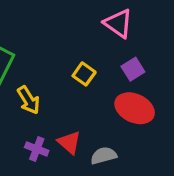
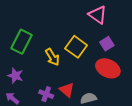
yellow square: (84, 74) -> (76, 47), size x1.5
yellow arrow: (29, 100) -> (52, 57), moved

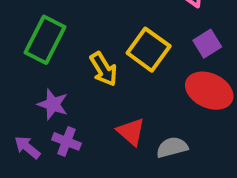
purple star: (15, 76) -> (53, 104), moved
purple cross: (46, 94) -> (66, 141), moved

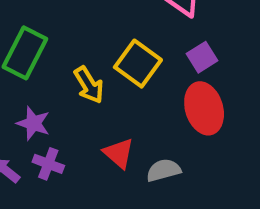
red ellipse: (209, 91) -> (204, 108), turned 48

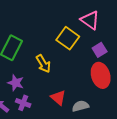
yellow square: (138, 64) -> (68, 38), moved

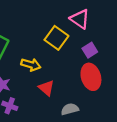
yellow arrow: (43, 64) -> (31, 65), turned -42
red triangle: (58, 98) -> (46, 88), moved

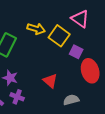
purple square: (90, 50) -> (76, 52), moved, turned -32
yellow arrow: (31, 65) -> (36, 29), moved

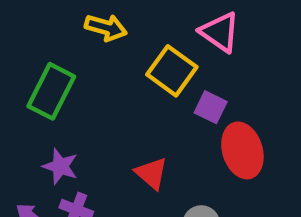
yellow arrow: (36, 29) -> (106, 28), moved

